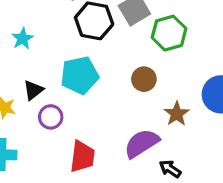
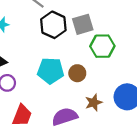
cyan pentagon: (80, 75) -> (51, 71), moved

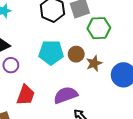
brown star: (94, 102) -> (94, 63), moved

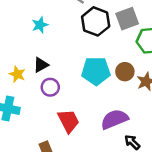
red trapezoid: (26, 95) -> (68, 121), turned -45

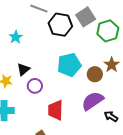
brown circle: (125, 72) -> (95, 74), moved
red trapezoid: (68, 121) -> (56, 110), turned -140

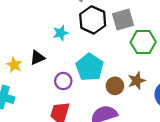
cyan star: (16, 37) -> (61, 33), moved
cyan pentagon: (69, 65) -> (90, 67), turned 30
purple circle: (35, 86) -> (63, 81), moved

